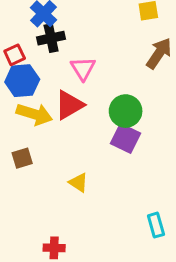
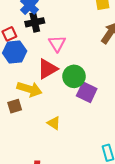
green circle: (126, 111) -> (74, 76), moved
yellow arrow: (34, 114) -> (29, 89), moved

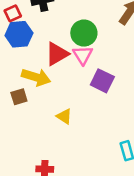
pink triangle: (57, 44) -> (83, 55), moved
green circle: (74, 76) -> (84, 33), moved

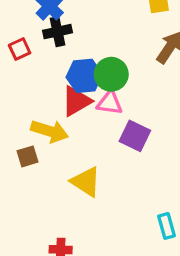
blue hexagon: (19, 34) -> (84, 76), moved
pink triangle: (83, 55) -> (110, 103), turned -50
yellow triangle: (64, 116) -> (86, 182), size x1.5

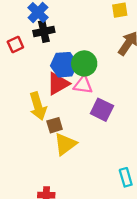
yellow arrow: (50, 131) -> (38, 106), turned 56
brown square: (27, 156) -> (55, 125), moved
yellow triangle: (86, 182) -> (65, 144), turned 50

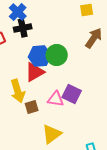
pink triangle: (83, 85) -> (56, 99), moved
yellow triangle: (65, 144) -> (52, 134), moved

